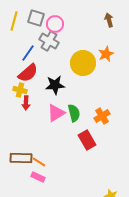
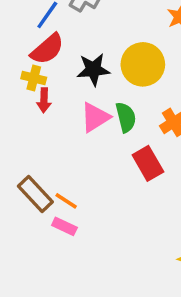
yellow circle: (83, 63) -> (143, 64), moved
brown rectangle: (21, 158) -> (35, 194), turned 45

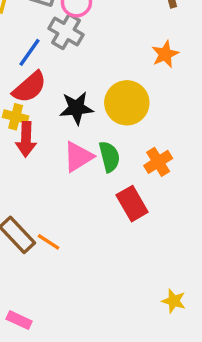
red arrow: (44, 100) -> (26, 139), size x1.4
pink rectangle: (64, 226) -> (19, 320), moved

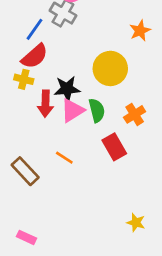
black star: (76, 108) -> (67, 89), moved
red arrow: (26, 139) -> (45, 104), moved
orange line: (49, 242) -> (64, 158), moved
yellow star: (174, 301) -> (136, 223), moved

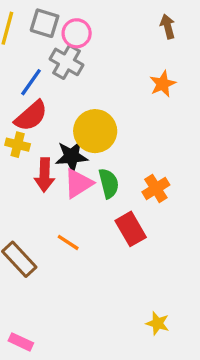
yellow circle: (110, 68) -> (95, 131), moved

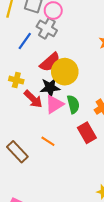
red semicircle: (31, 116) -> (50, 62), moved
red arrow: (45, 175) -> (33, 99), turned -48

